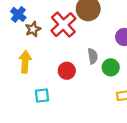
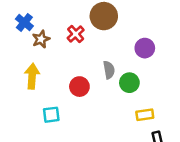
red cross: (63, 25) -> (76, 34), size x0.6

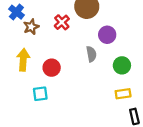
purple circle: (145, 48) -> (107, 35), moved
green circle: (129, 83) -> (122, 65), moved
red circle: (79, 87) -> (52, 68), moved

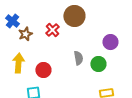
purple circle: (107, 35) -> (110, 42), moved
green circle: (122, 65) -> (98, 64), moved

